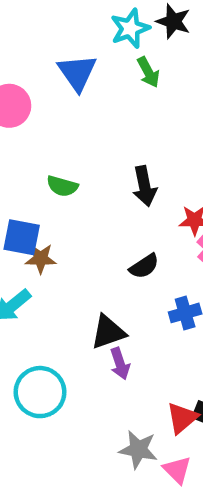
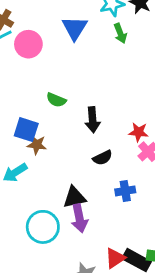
black arrow: (145, 186) -> (93, 120), moved
purple arrow: (120, 364) -> (79, 218), size x1.4
cyan circle: (40, 392) -> (43, 227), moved

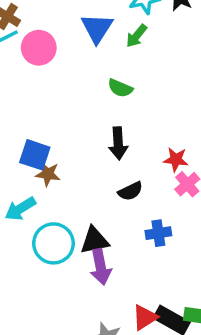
green arrow: (120, 33) -> (136, 36), moved, turned 60
green semicircle: (56, 100) -> (120, 88), moved
cyan circle: (43, 227) -> (53, 243), moved

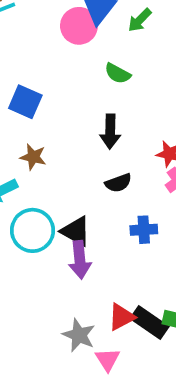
pink circle: (39, 48) -> (79, 26), moved
blue square: (35, 155) -> (25, 102), moved
black triangle: (94, 240) -> (76, 231), turned 36

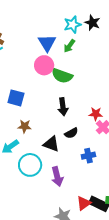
pink circle: (79, 26) -> (44, 65), moved
green semicircle: (118, 73) -> (62, 76), size x1.5
black triangle: (76, 231) -> (51, 144), moved

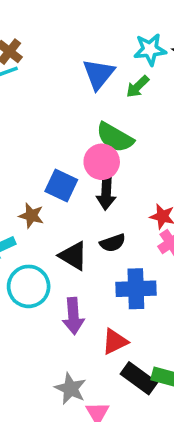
pink circle: (44, 65) -> (102, 162), moved
blue square: (16, 98) -> (61, 186), moved
blue cross: (88, 156) -> (136, 289), size x1.5
red triangle: (84, 203) -> (115, 342), moved

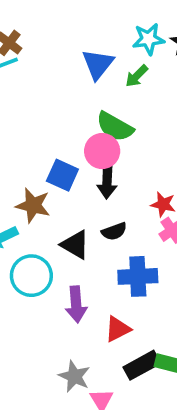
brown star: (31, 216) -> (33, 205), size x1.4
black rectangle: (139, 378) -> (142, 365), turned -64

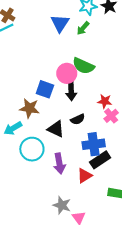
green semicircle: (115, 127) -> (83, 66), moved
black rectangle: (142, 365) -> (100, 160), moved

